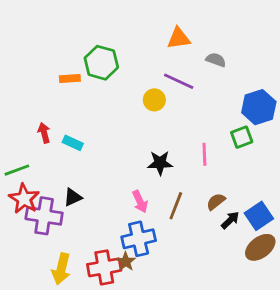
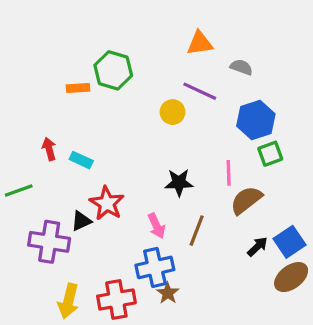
blue hexagon: (259, 107) -> (256, 120), moved
red star: (24, 199) -> (107, 203), moved
brown semicircle: (216, 202) -> (246, 200), moved, size x1.5
brown star: (126, 262) -> (168, 293), moved

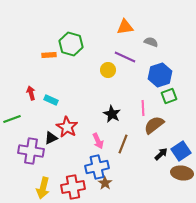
black star: (179, 183) -> (112, 114), turned 30
brown ellipse: (291, 277) -> (182, 173), turned 45

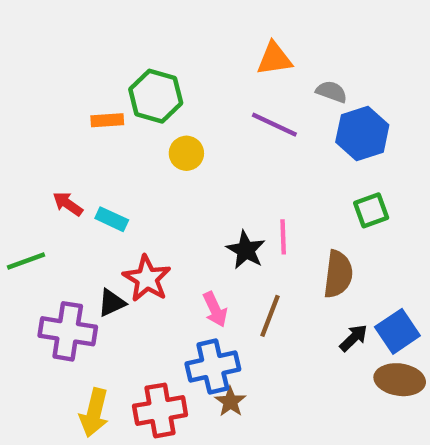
yellow circle: (108, 70) -> (186, 153), moved
blue hexagon: (160, 75) -> (362, 133), moved
red arrow: (31, 93) -> (68, 204), turned -40
pink line: (143, 108) -> (283, 237), moved
brown semicircle: (154, 125) -> (338, 274), turned 135

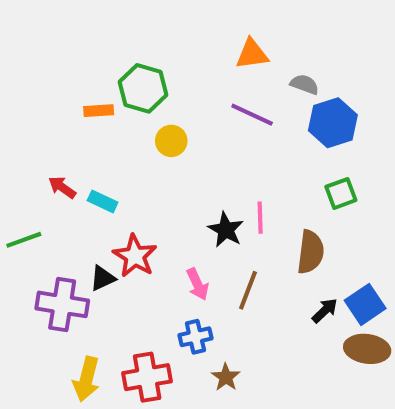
blue cross: (213, 366) -> (195, 337), size x0.7
brown star: (230, 402) -> (226, 377), moved

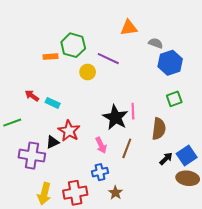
purple line: (252, 115) -> (108, 59), moved
black star: (226, 230) -> (115, 117), size x1.4

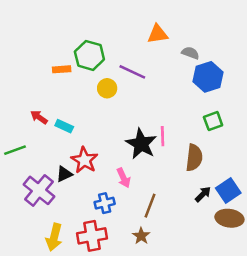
brown line: (127, 148) -> (150, 206), moved
purple cross: (32, 156) -> (39, 190), turned 30
blue cross: (100, 172) -> (105, 203), moved

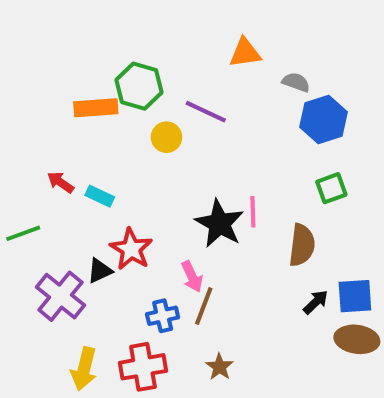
orange rectangle: (62, 69) -> (96, 108), size x1.5
blue square: (228, 190) -> (355, 296), turned 30
brown line: (150, 206) -> (204, 306), moved

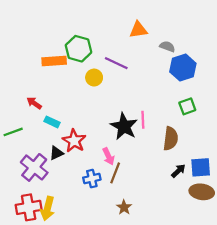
cyan rectangle: (100, 196) -> (52, 122), moved
red cross: (143, 367) -> (29, 207), moved

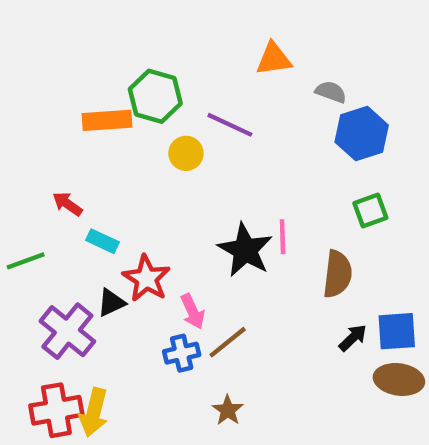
pink arrow: (108, 156) -> (193, 311), moved
brown line: (115, 173) -> (228, 342), turned 30
brown star: (124, 207) -> (228, 410), moved

